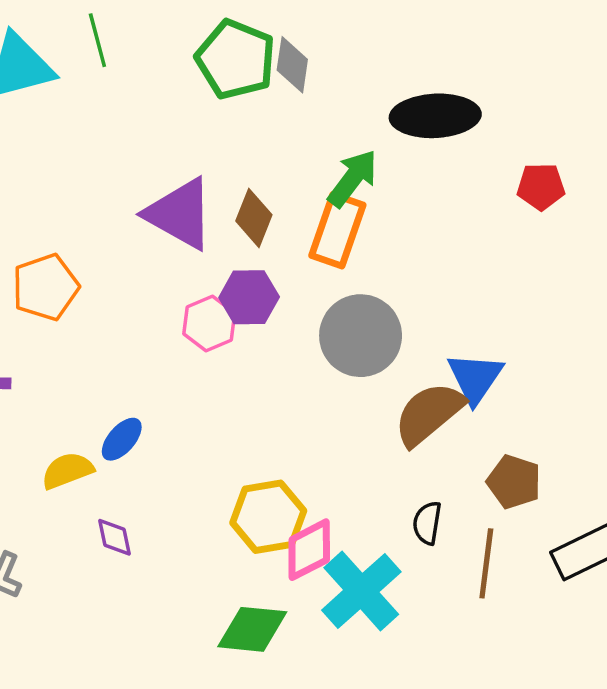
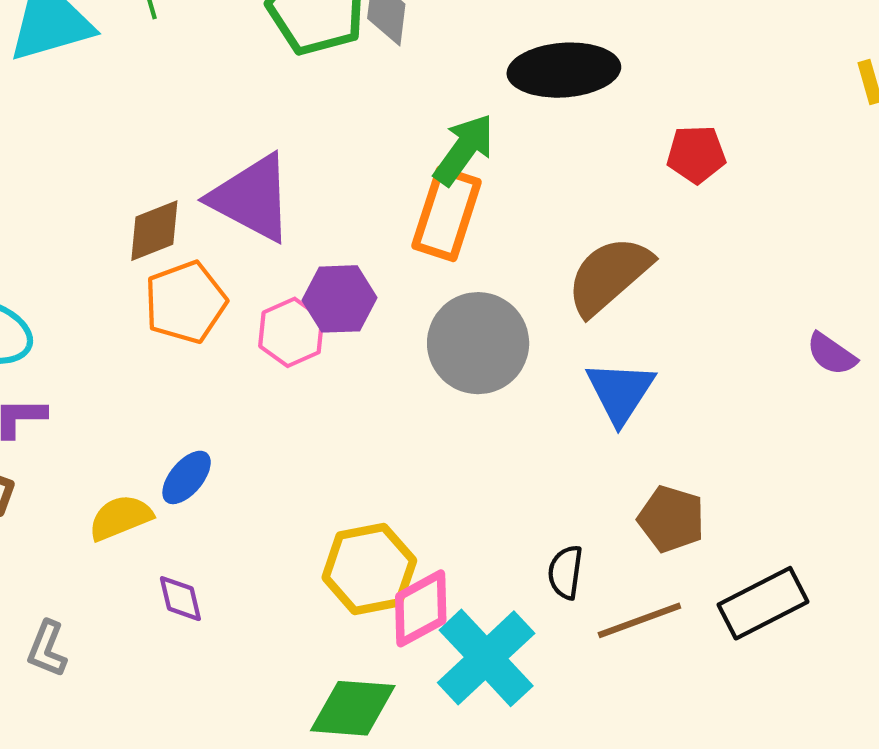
brown diamond: (254, 218) -> (154, 231), moved, turned 48
orange pentagon: (45, 287) -> (185, 302), moved
brown semicircle: (429, 414) -> (609, 276), moved
brown line: (486, 563) -> (639, 620), turned 64

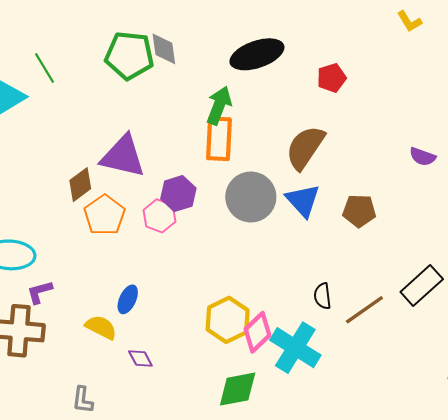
blue triangle: (620, 392) -> (303, 200), moved
yellow semicircle: (120, 518) -> (101, 327), turned 64
brown pentagon: (671, 519) -> (359, 211), moved

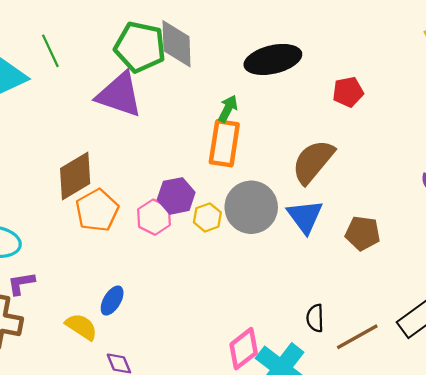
gray diamond: (164, 49) -> (177, 44), size x1.4
green arrow: (219, 106) -> (228, 109), size x0.7
purple triangle: (123, 156) -> (119, 95), moved
brown diamond: (80, 185) -> (75, 176), size x1.4
yellow hexagon: (228, 320) -> (207, 217), moved, size x0.6

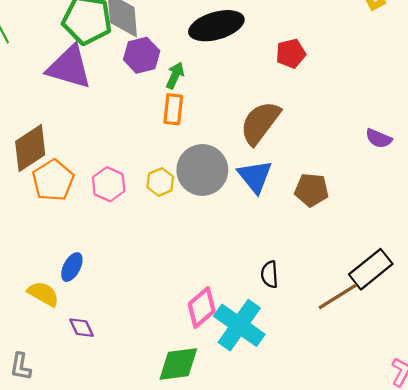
orange rectangle: (224, 143) -> (173, 109), size x0.7
purple hexagon: (176, 196) -> (142, 55), moved
brown line: (357, 337) -> (338, 296), moved

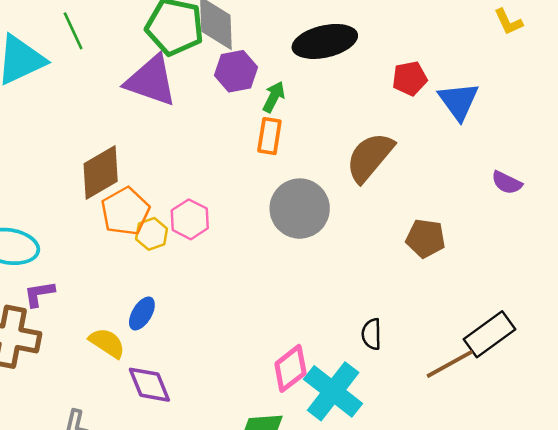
blue triangle: (255, 176) -> (459, 101), moved
yellow hexagon: (160, 182) -> (152, 234), moved
purple diamond: (81, 328) -> (149, 385), size x1.5

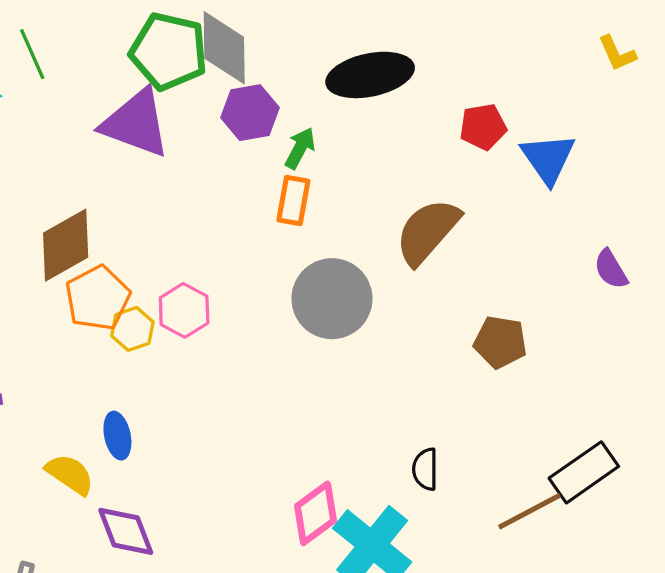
purple semicircle: (507, 183) -> (611, 269), turned 32
blue ellipse: (142, 313) -> (117, 436), turned -44

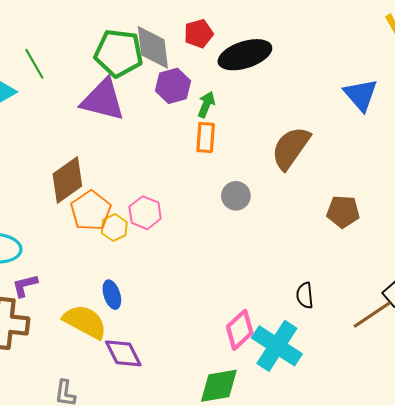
red pentagon: (483, 127) -> (199, 34), moved
gray circle: (332, 299) -> (236, 196), size x0.6
yellow semicircle: (70, 474) -> (85, 322), size x1.4

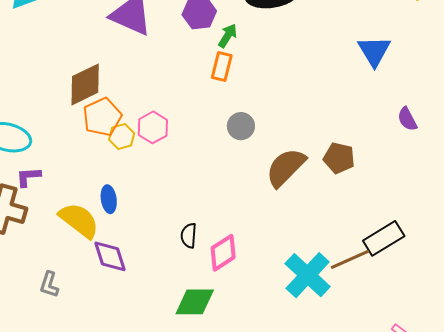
brown semicircle: (291, 148) -> (286, 167), moved
black semicircle: (305, 295) -> (189, 236), moved
cyan cross: (277, 346) -> (308, 275), moved

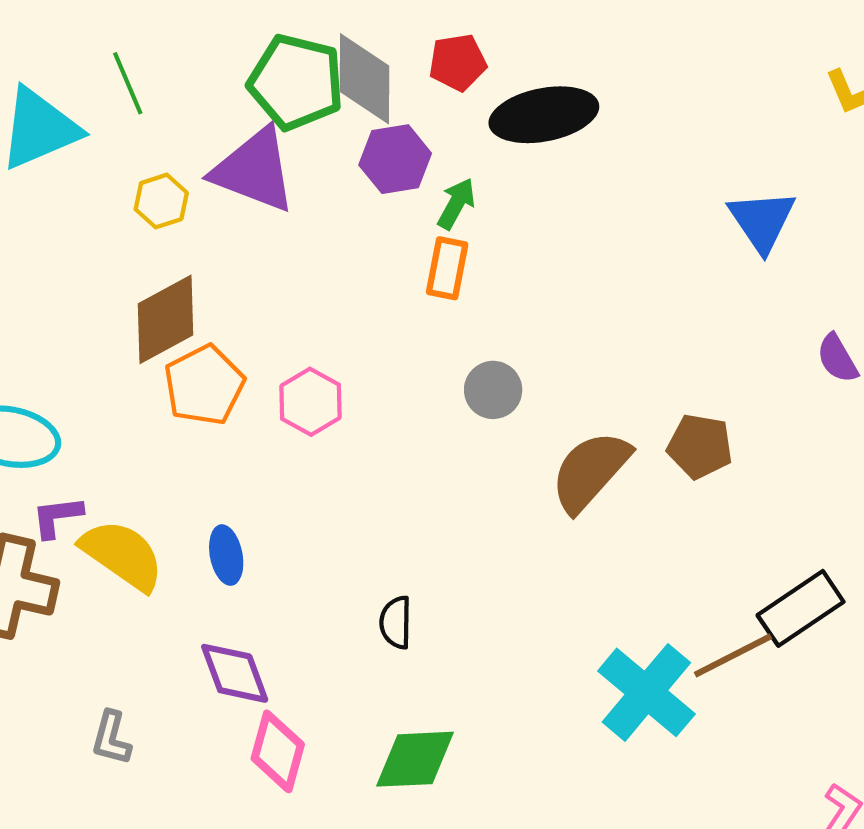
yellow hexagon: (122, 137) -> (161, 201), moved
yellow semicircle: (79, 220) -> (122, 555), moved
pink diamond: (223, 253) -> (278, 751), moved, turned -39

